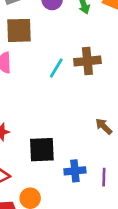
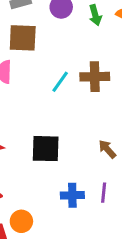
black square: (42, 150) -> (46, 149), moved
purple line: (104, 177) -> (104, 193), moved

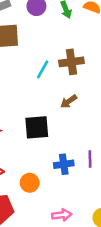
brown arrow: (107, 149) -> (69, 101), moved, turned -77
orange circle: (21, 221) -> (30, 183), moved

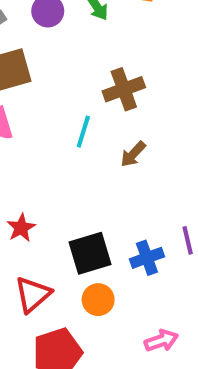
cyan line: (43, 69) -> (83, 132), moved
black square: (37, 127) -> (90, 253), moved

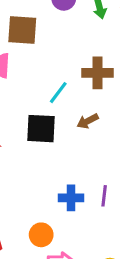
black square: (90, 253) -> (41, 129), moved
orange circle: (98, 300) -> (41, 235), moved

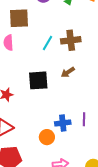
cyan line: (58, 93) -> (47, 43), moved
orange circle: (41, 235) -> (47, 137), moved

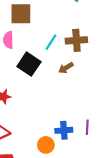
brown arrow: (68, 72) -> (66, 68), moved
black square: (38, 80) -> (29, 64), moved, turned 35

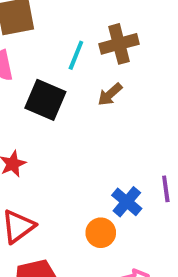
blue cross: (64, 130) -> (127, 202), turned -35

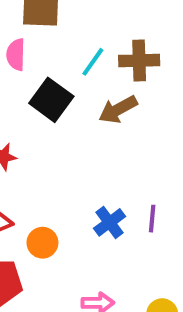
brown arrow: (110, 94) -> (118, 110), size x1.4
orange circle: (101, 233) -> (42, 243), moved

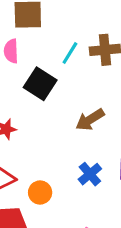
brown arrow: (118, 110) -> (90, 120), moved

